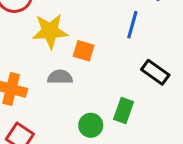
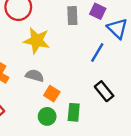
orange square: (84, 51) -> (52, 94), moved
green rectangle: (124, 110) -> (74, 112), turned -30

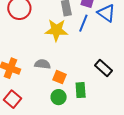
yellow star: (37, 41) -> (56, 30), moved
blue line: (97, 52) -> (83, 23), moved

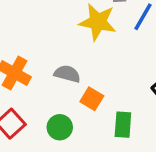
green circle: (59, 97) -> (60, 127), moved

